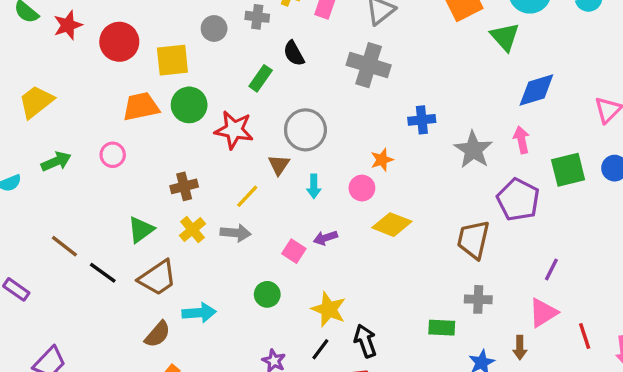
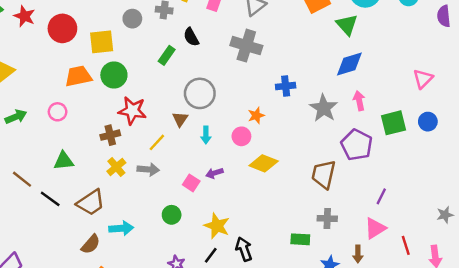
red star: (68, 25) -> (24, 16), turned -30
blue diamond: (536, 90) -> (349, 64), moved
red star: (234, 130) -> (132, 111), moved
green triangle: (141, 230) -> (64, 161), moved, turned 30

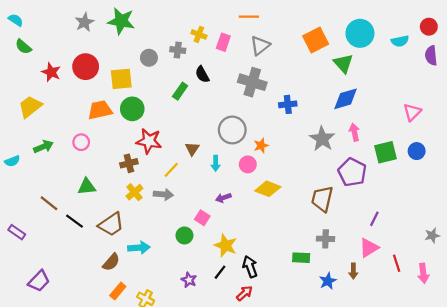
red star: (24, 16) -> (51, 72), moved
blue cross: (286, 86) -> (288, 104), moved
gray circle: (200, 93) -> (232, 130), moved
pink square: (191, 183) -> (202, 218), moved

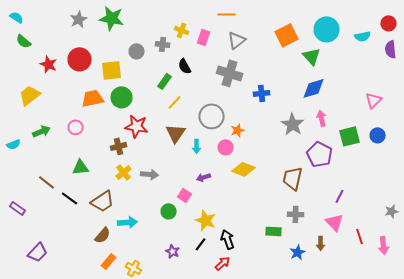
brown triangle: (192, 149) -> (176, 133), size x1.5
yellow line: (171, 170) -> (175, 102), moved
pink triangle: (369, 248) -> (335, 222), turned -42

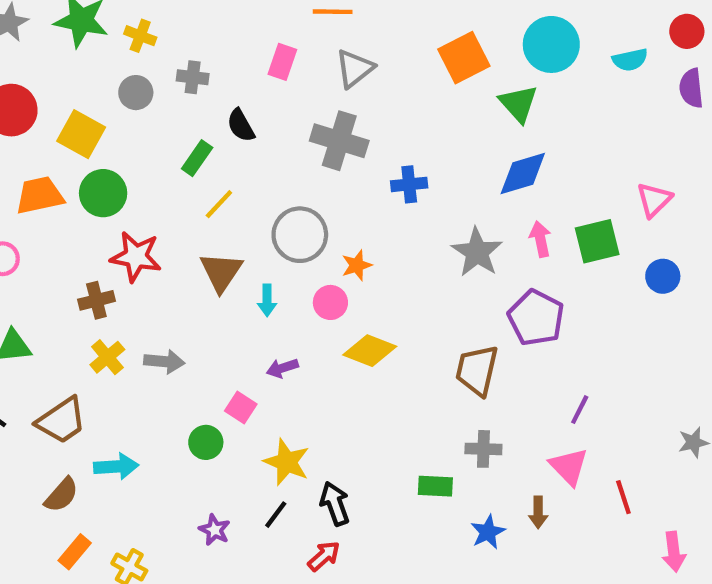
yellow cross: (182, 30) -> (140, 36), moved
yellow square: (112, 70) -> (81, 134), turned 35
green square: (350, 136) -> (597, 241), moved
pink arrow: (384, 245) -> (674, 552), moved

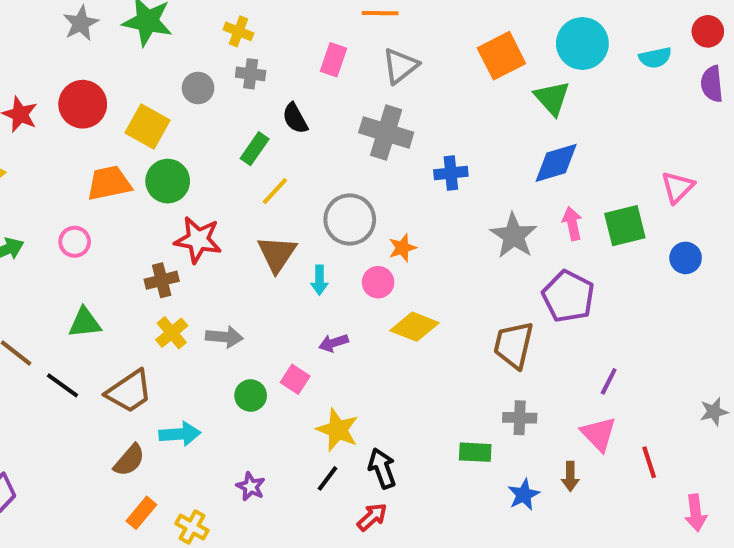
yellow cross: (140, 36) -> (238, 31), moved
green circle: (206, 442) -> (251, 396), moved
purple star: (215, 530) -> (251, 487), moved

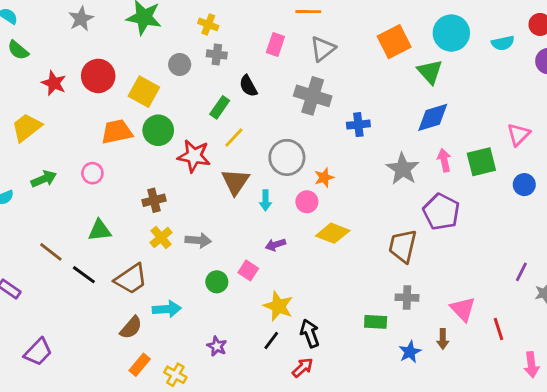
gray star: (81, 23) -> (81, 19), moved
red star: (198, 240) -> (194, 156), moved
purple line: (609, 381) -> (521, 272), moved

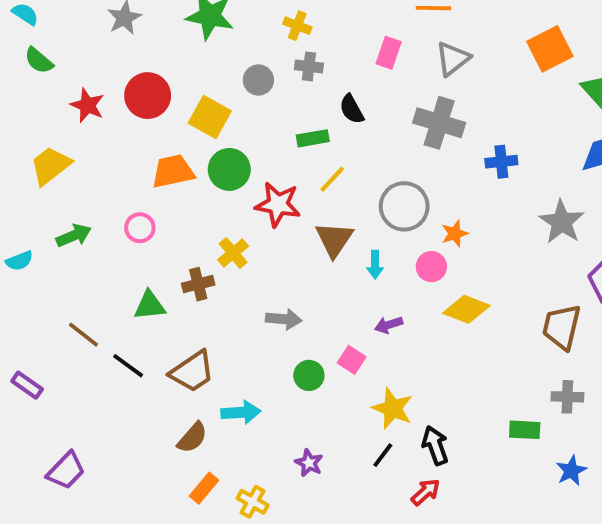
green rectangle: (220, 107) -> (313, 138), turned 45
brown cross: (154, 200) -> (198, 284), moved
yellow cross: (161, 238) -> (233, 253), moved

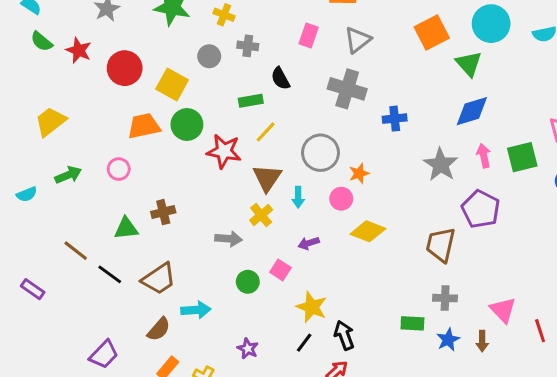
yellow cross: (297, 26) -> (224, 15), moved
red star: (87, 105) -> (79, 50), moved
yellow cross: (233, 253) -> (261, 215), moved
purple trapezoid: (66, 471) -> (104, 354), moved
blue star: (571, 471) -> (448, 340), moved

